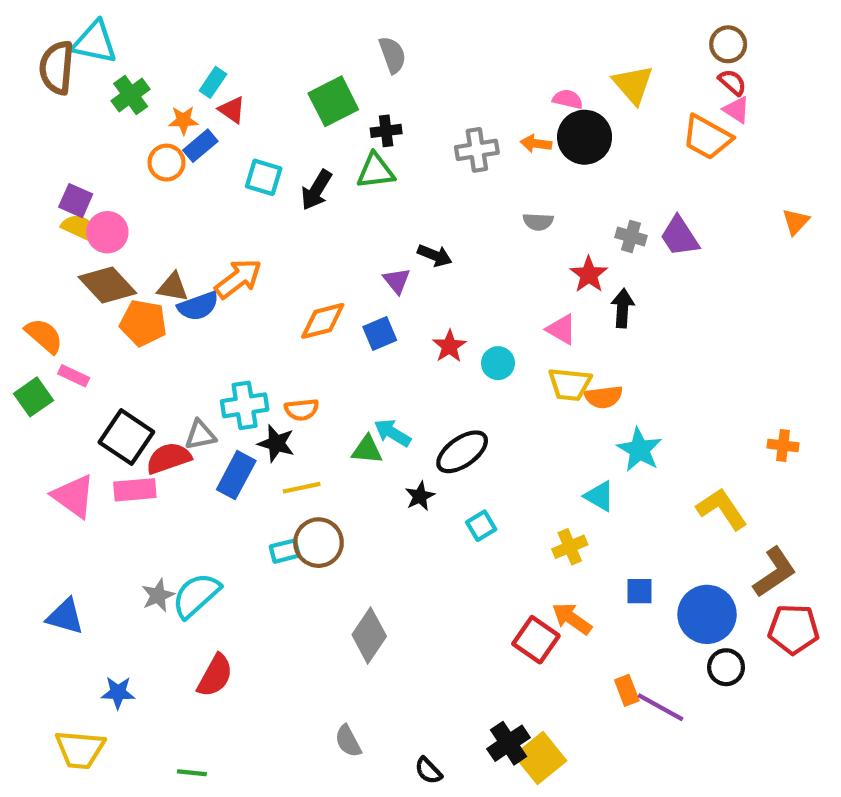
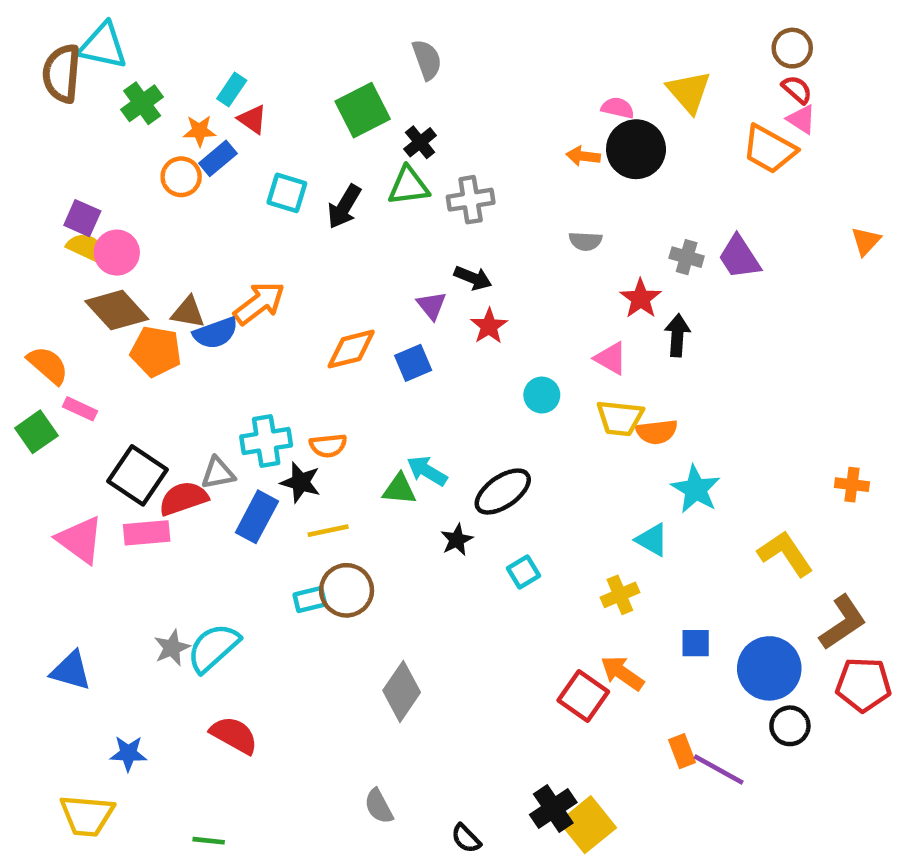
black cross: (386, 131) -> (420, 142), turned -32
gray cross: (477, 150) -> (471, 200), moved
red star: (449, 346) -> (489, 326), moved
red semicircle: (215, 676) -> (234, 735), turned -90

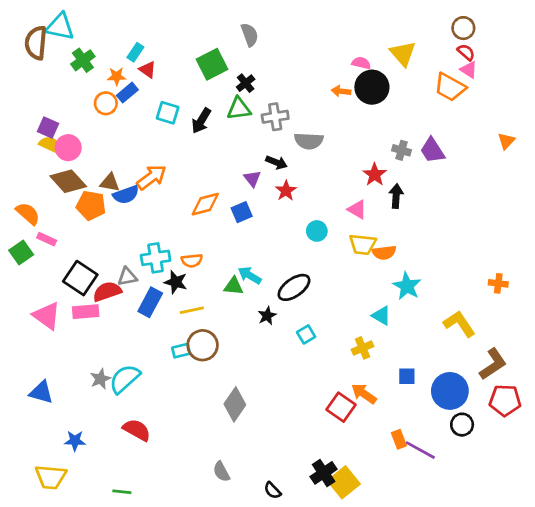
gray semicircle: (585, 241) -> (309, 141), moved, size x1.5

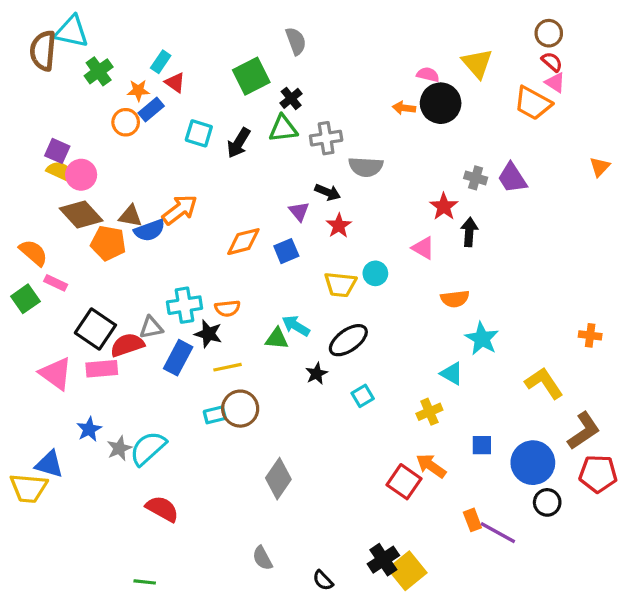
yellow trapezoid: (363, 244) -> (340, 284), moved
blue star: (75, 441) -> (89, 429), moved, turned -30
yellow trapezoid: (51, 477) -> (29, 488), moved

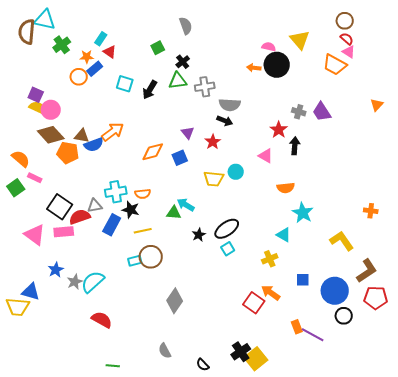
green square: (251, 76) -> (158, 48), size x0.6
black arrow: (328, 192) -> (225, 121), moved
black ellipse: (348, 340) -> (227, 229), moved
green line: (145, 582) -> (113, 366), moved

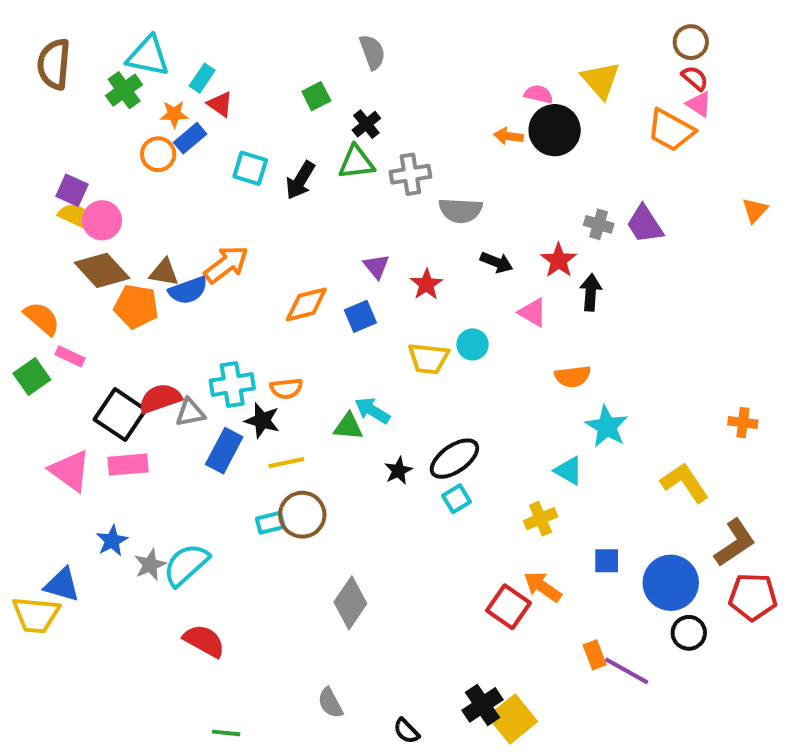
cyan triangle: (45, 20) -> (148, 56), moved
black arrow: (225, 121) -> (497, 262), moved
red semicircle: (80, 217) -> (160, 399), moved

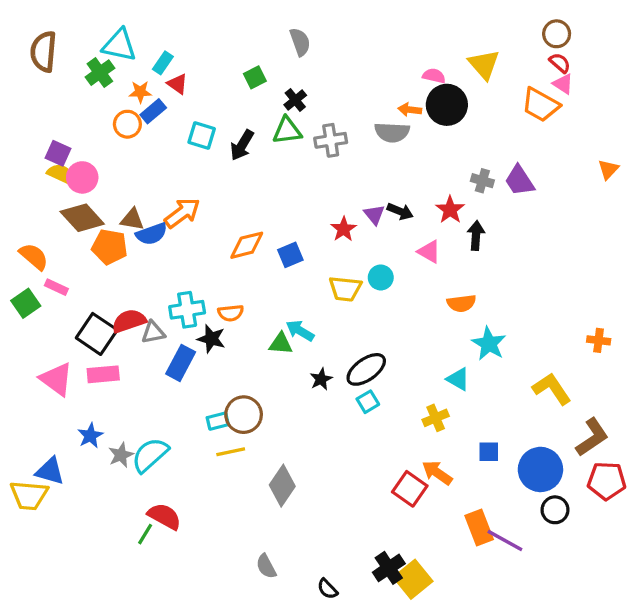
gray semicircle: (460, 210) -> (392, 132), moved
purple triangle: (376, 266) -> (374, 215), moved
yellow line: (286, 463) -> (231, 452), moved
orange rectangle: (595, 655) -> (479, 528), size x1.5
green line: (226, 733) -> (145, 534), moved, turned -65

